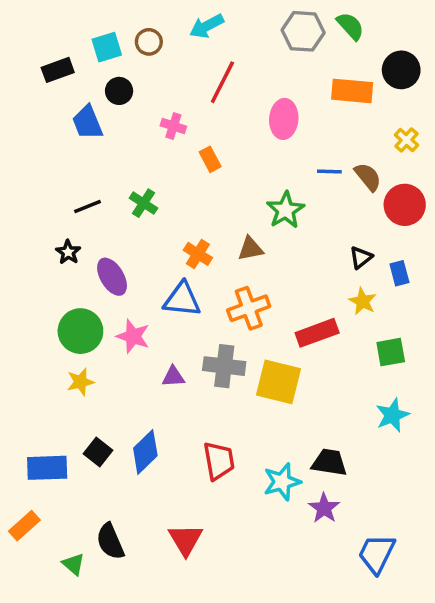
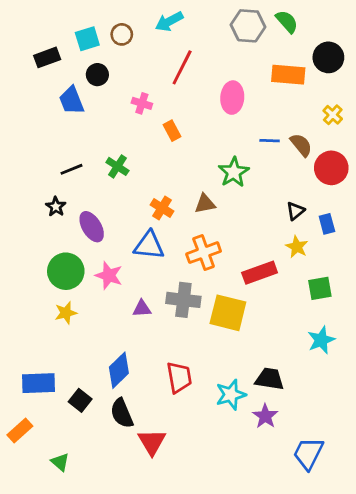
black square: (98, 452) -> (80, 400), moved
black semicircle: (110, 541) -> (122, 413), moved

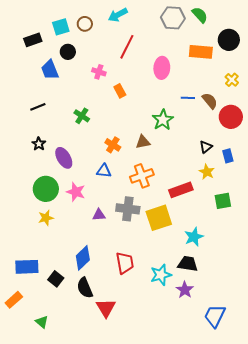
black line: (72, 169) -> (38, 107), moved
blue triangle: (149, 245) -> (104, 171), size x0.7
yellow square: (228, 313) -> (159, 218), turned -32
cyan star: (321, 340) -> (194, 237), moved

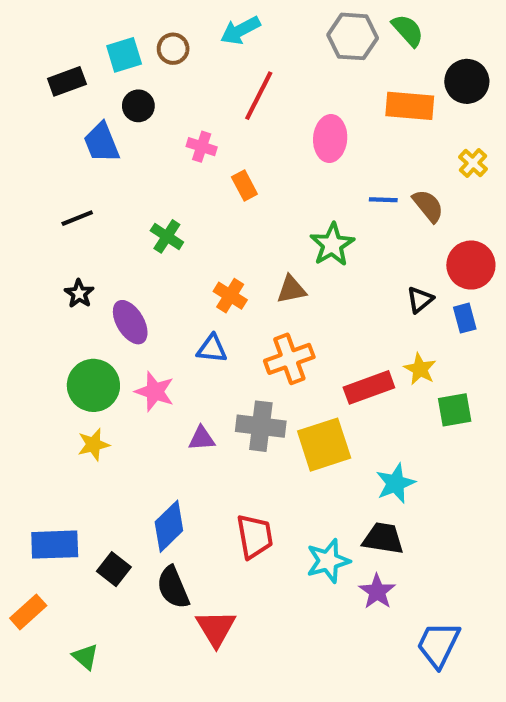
red circle: (231, 117) -> (471, 265), moved
yellow star: (207, 172) -> (420, 369), moved

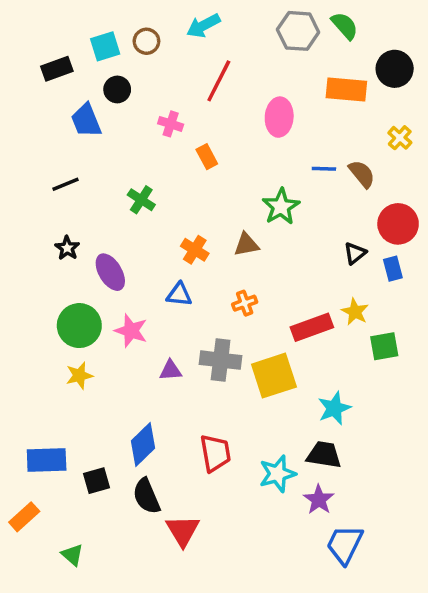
orange cross: (289, 359) -> (245, 303), size x0.6
black square: (114, 569) -> (97, 481), turned 36
blue trapezoid: (438, 645) -> (345, 544), moved

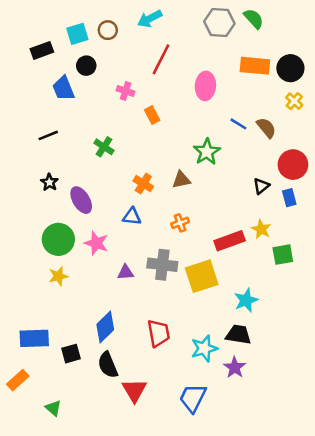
black circle: (395, 69) -> (290, 68), moved
blue line: (324, 169) -> (238, 124), turned 30
blue trapezoid: (345, 544) -> (193, 398), moved

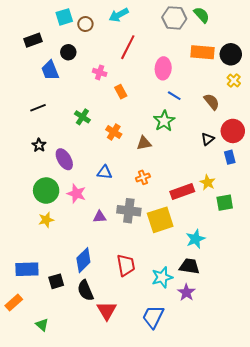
cyan square: (77, 34) -> (64, 17), moved
blue line: (238, 124) -> (174, 96), moved
orange cross: (143, 184) -> (114, 132), moved
black triangle: (261, 186) -> (208, 139), moved

